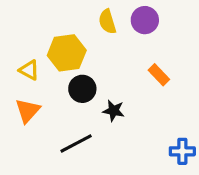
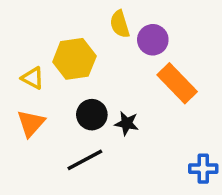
purple circle: (145, 20) -> (153, 40), moved
orange rectangle: (159, 75) -> (177, 83), size x1.6
black circle: (82, 89) -> (92, 115), moved

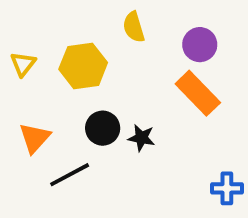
purple circle: (153, 40) -> (200, 45), moved
yellow triangle: (33, 78) -> (23, 64), moved, turned 40
black line: (85, 160) -> (70, 175), moved

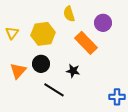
orange rectangle: (198, 93) -> (86, 43), moved
black circle: (103, 128) -> (41, 64), moved
black line: (70, 175) -> (54, 90), moved, turned 60

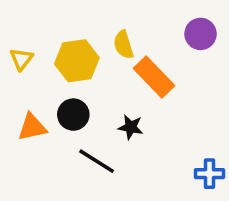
yellow semicircle: (69, 14) -> (123, 45), moved
purple circle: (103, 23) -> (201, 34), moved
orange triangle: (18, 71) -> (32, 127), turned 36

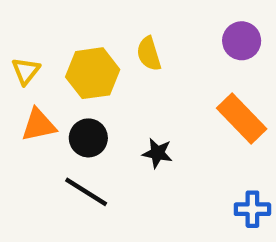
orange rectangle: (154, 77) -> (242, 118), moved
orange triangle: (32, 127) -> (39, 125), moved
black line: (97, 161) -> (86, 192), moved

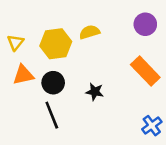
yellow semicircle: (149, 54) -> (89, 32), turned 90
black line: (86, 192) -> (52, 115), turned 36
blue cross: (252, 209) -> (152, 126), turned -36

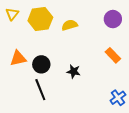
yellow triangle: (16, 42) -> (12, 14), moved
yellow hexagon: (56, 44) -> (40, 19), moved
orange rectangle: (145, 71) -> (113, 55), size x0.7

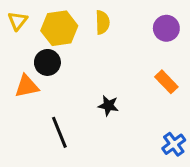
yellow semicircle: (70, 25) -> (102, 22), moved, turned 105
black circle: (41, 64) -> (47, 62), moved

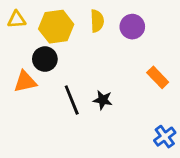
yellow triangle: (18, 21) -> (17, 20), turned 48
purple circle: (166, 28) -> (132, 27), moved
black line: (59, 132) -> (72, 100), moved

